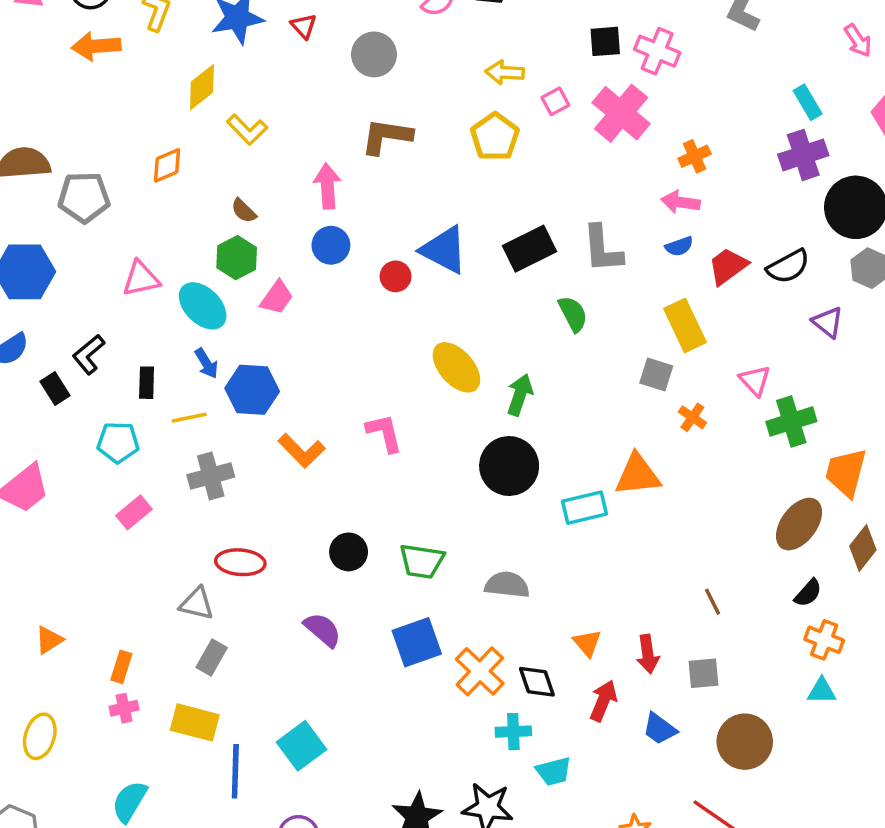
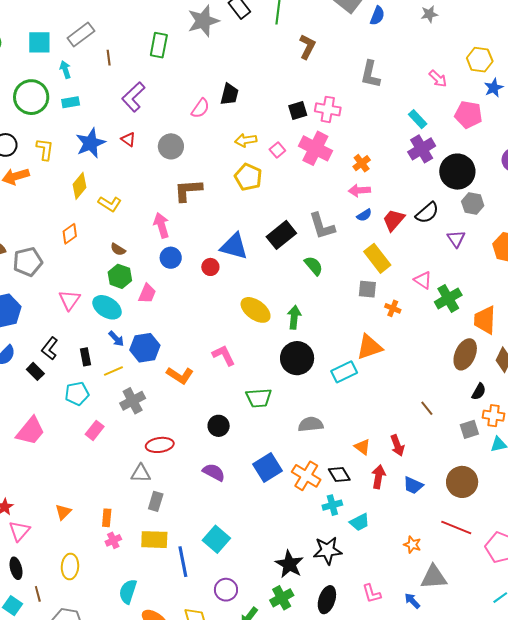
pink triangle: (141, 279) -> (69, 300), turned -30
purple triangle: (828, 322) -> (456, 239), turned 30
green trapezoid: (422, 561) -> (259, 398), moved
gray square: (704, 673) -> (469, 429), moved

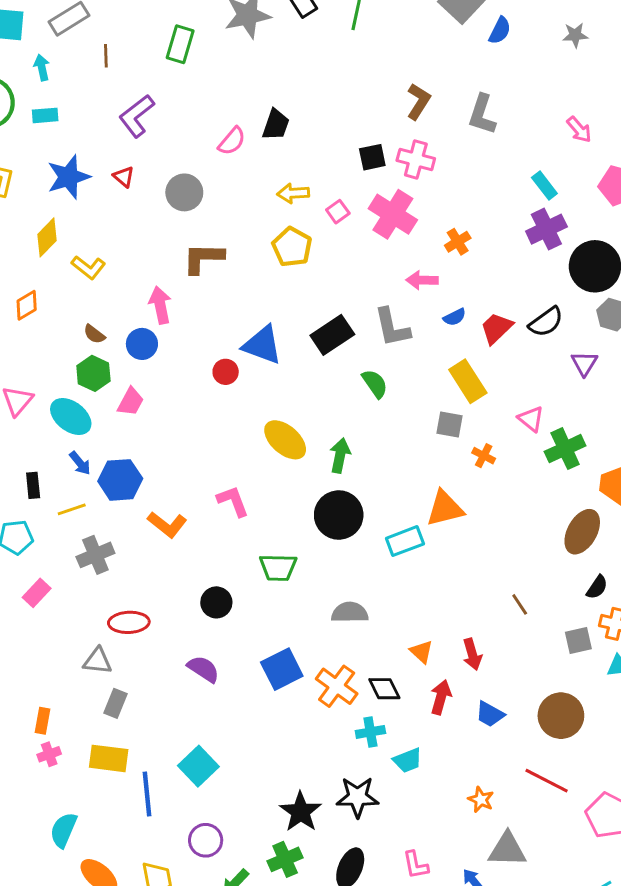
brown L-shape: (307, 47) -> (418, 102), moved
pink arrow: (359, 190) -> (422, 280), moved
blue circle: (171, 258) -> (142, 344), moved

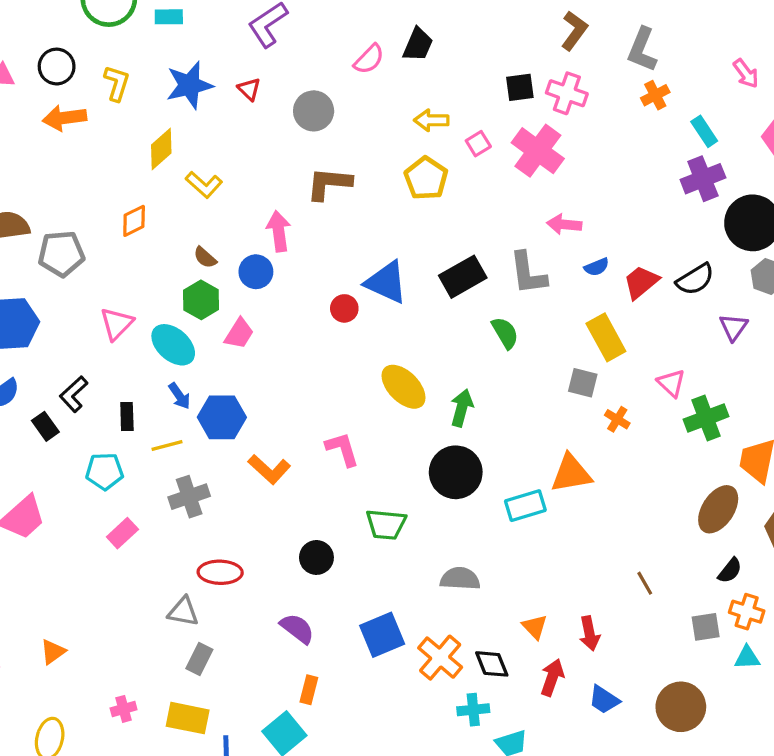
orange cross: (458, 242) -> (655, 95), moved
orange rectangle: (43, 721) -> (309, 690), moved

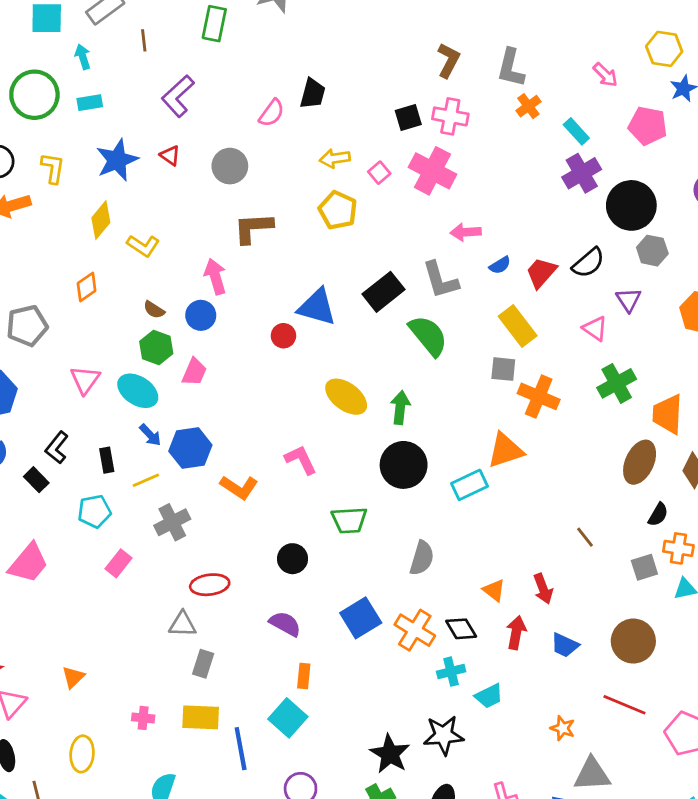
green semicircle: (505, 333) -> (428, 336), size x1.5
pink triangle: (671, 383) -> (595, 328), moved
orange cross: (617, 419) -> (539, 396), size x1.8
gray semicircle: (460, 579) -> (422, 558), turned 112
pink cross: (124, 709) -> (143, 718), turned 30

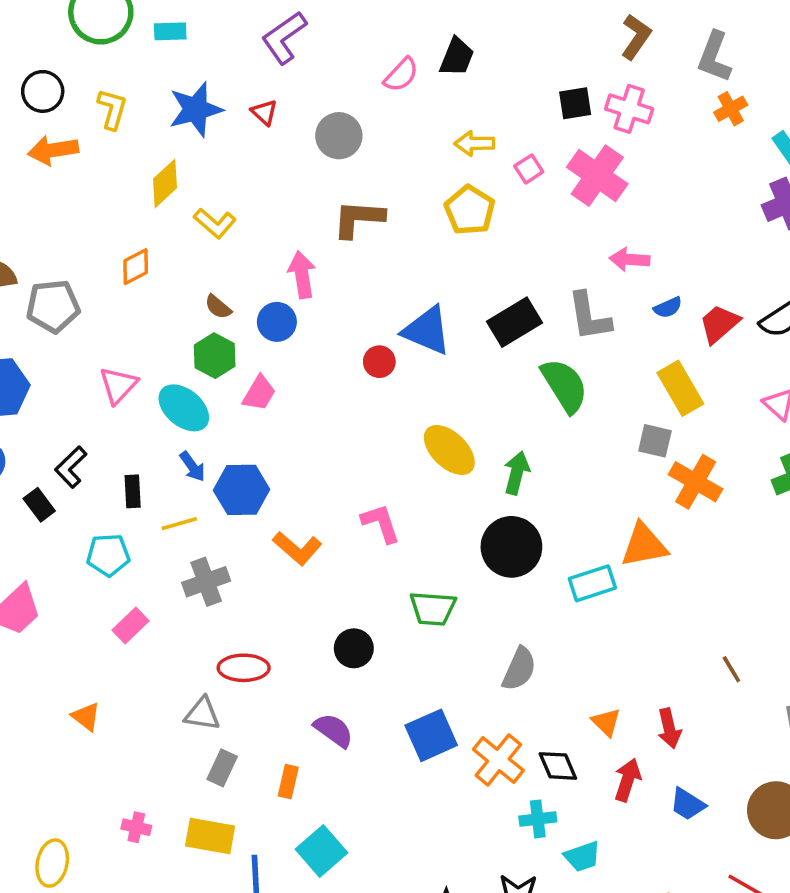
orange rectangle: (304, 676) -> (288, 782), moved
orange triangle: (73, 677) -> (86, 717), moved, turned -45

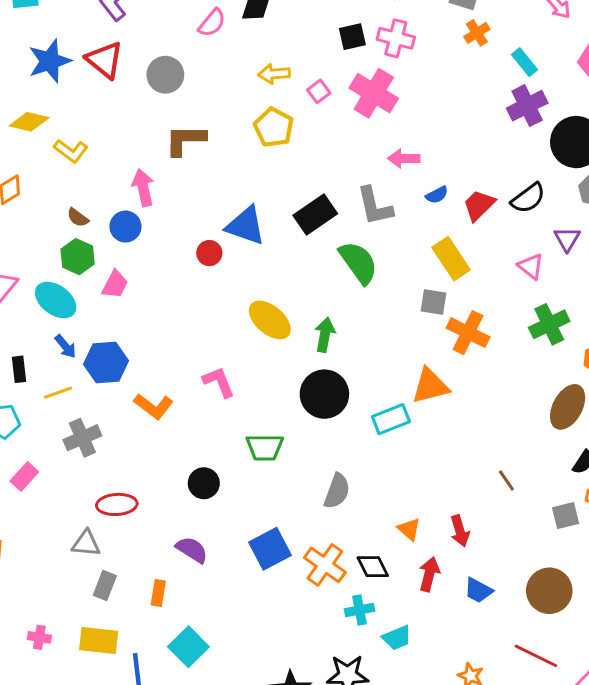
red triangle: (264, 112) -> (105, 60), size x1.8
yellow diamond: (165, 183) -> (29, 122), turned 60

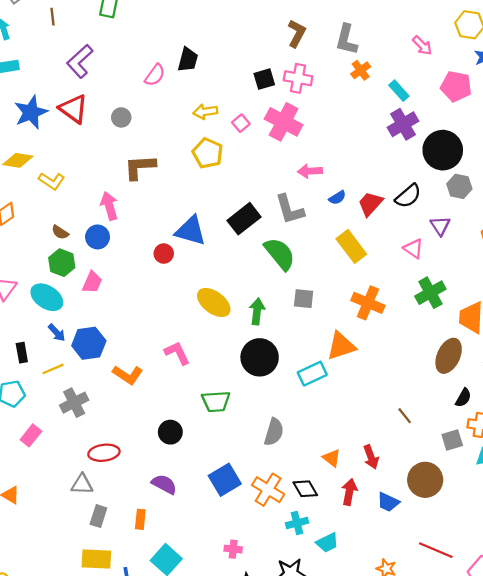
gray circle: (165, 75) -> (121, 117), size x0.7
gray square: (433, 302) -> (304, 299), moved
brown circle: (549, 591) -> (425, 480), moved
pink cross: (39, 637) -> (233, 549), moved

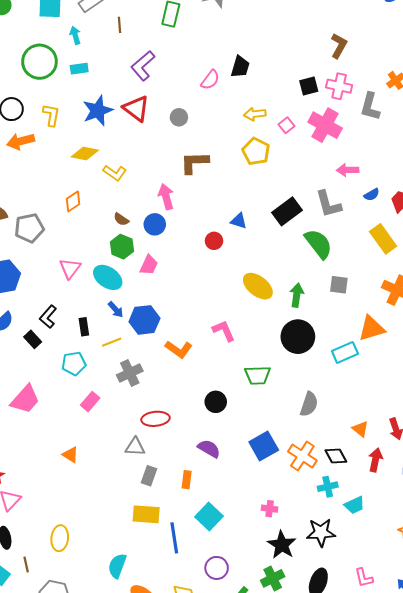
gray L-shape: (347, 40) -> (370, 107), moved
blue triangle: (191, 231) -> (239, 221), size x0.6

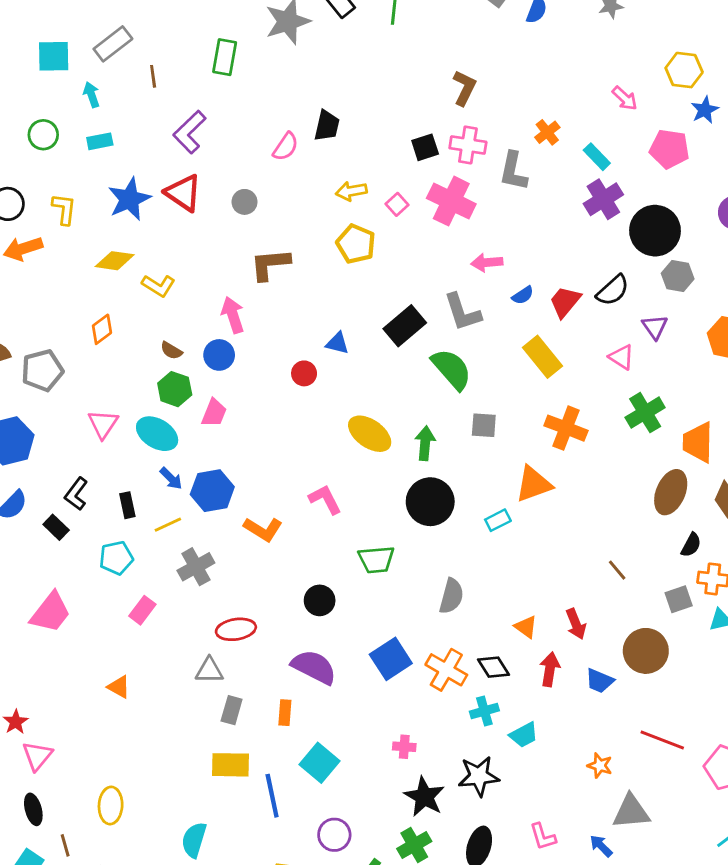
green circle: (40, 62) -> (43, 135), size x0.6
cyan rectangle: (345, 352) -> (498, 520), size x0.7
purple semicircle: (209, 449) -> (314, 667), size x1.4

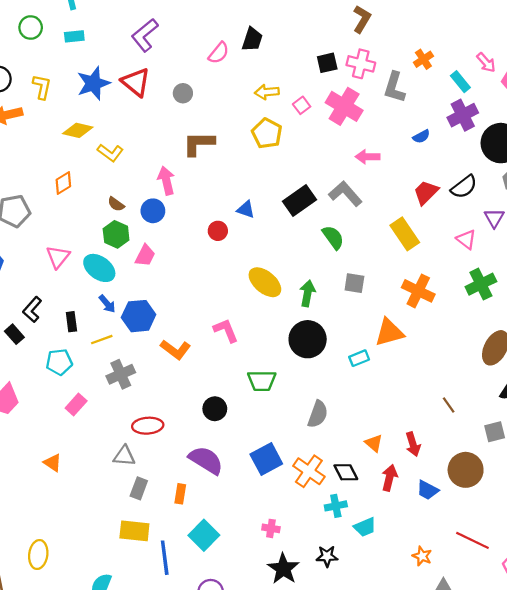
pink arrow: (625, 98) -> (486, 63), moved
blue semicircle: (523, 295) -> (421, 136), moved
gray L-shape: (462, 312) -> (345, 194), turned 152
green semicircle: (452, 369) -> (333, 237), size x0.7
black star: (479, 776) -> (327, 556), size x0.7

